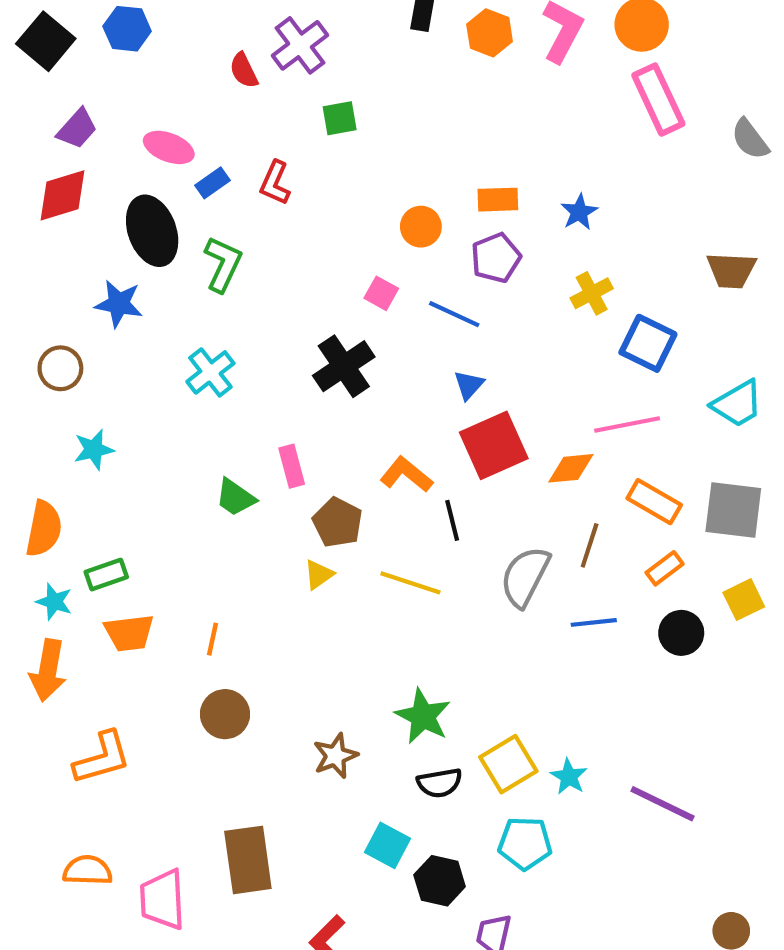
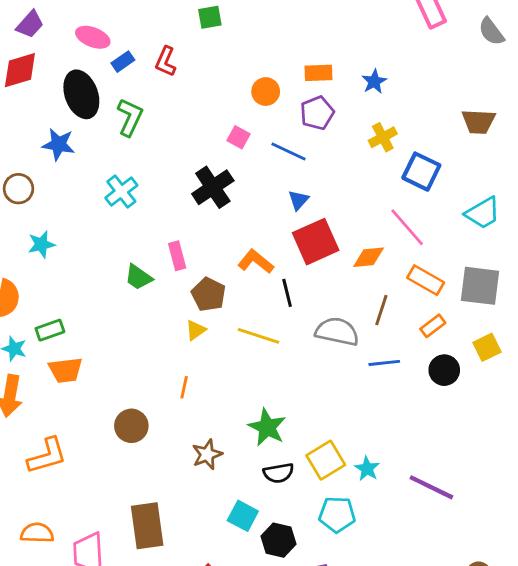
pink line: (627, 425) -> (407, 227), turned 60
gray semicircle: (525, 577) -> (337, 332), turned 75
orange line: (213, 639) -> (184, 387), moved

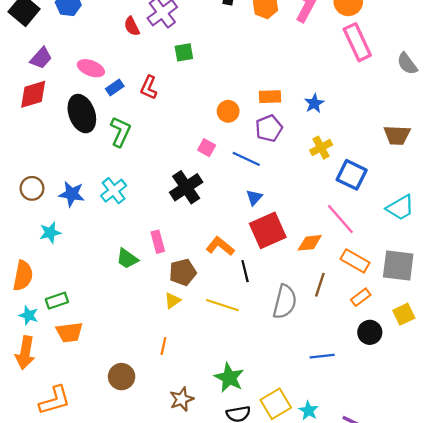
blue star: (58, 144) -> (72, 194), moved
brown pentagon: (209, 294) -> (183, 272), turned 30
gray semicircle: (337, 332) -> (285, 302), turned 92
blue line: (384, 363) -> (322, 356), moved

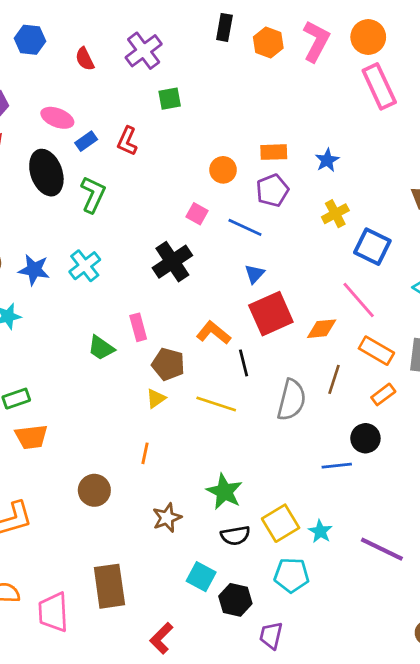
red semicircle: (132, 26) -> (85, 59), moved
brown pentagon: (183, 272) -> (168, 364), turned 30
black circle: (370, 332) -> (365, 438), moved

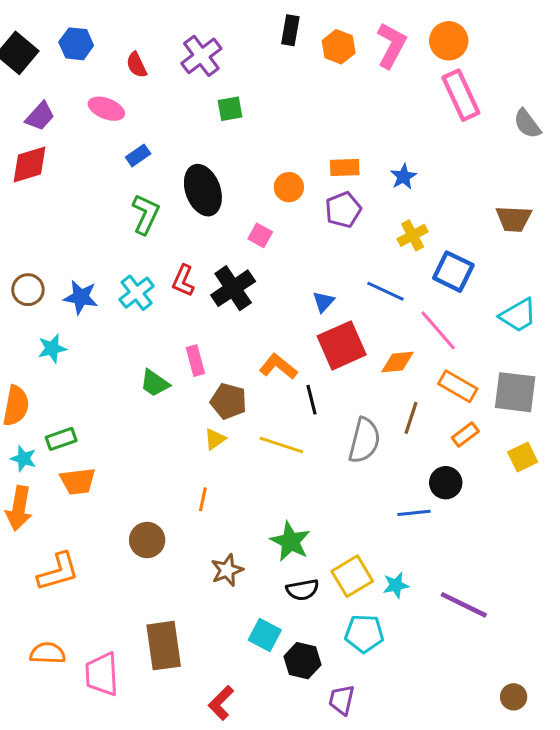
pink ellipse: (57, 118) -> (106, 109), moved
red L-shape: (127, 141) -> (183, 281), moved
black ellipse: (46, 173) -> (203, 190), moved
blue line: (245, 227) -> (385, 291), moved
cyan star: (320, 531) -> (396, 585), turned 30

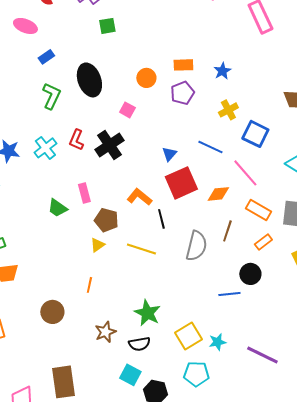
black semicircle: (302, 590) -> (139, 344), moved

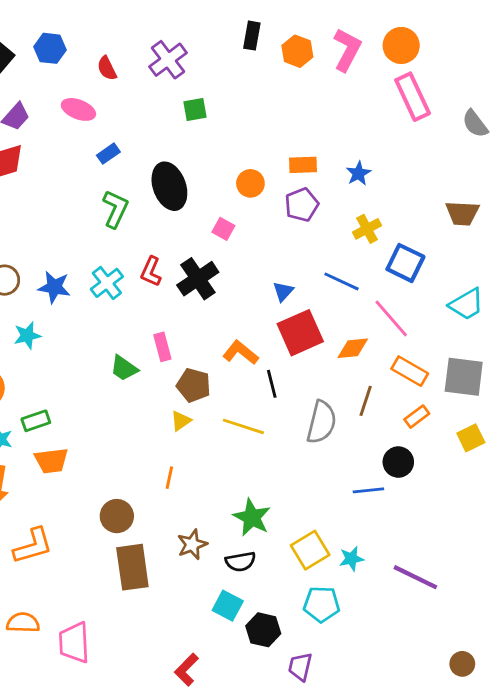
brown rectangle: (63, 382) -> (132, 567), moved

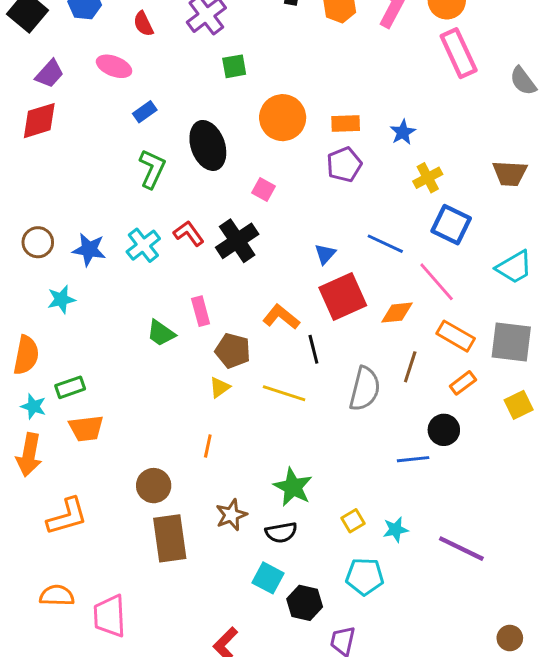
orange circle: (250, 183) -> (283, 118), moved, size x1.6
yellow cross: (367, 229) -> (428, 178), moved
red L-shape: (151, 272) -> (189, 233), turned 120
yellow square: (310, 550) -> (353, 521), size x0.6

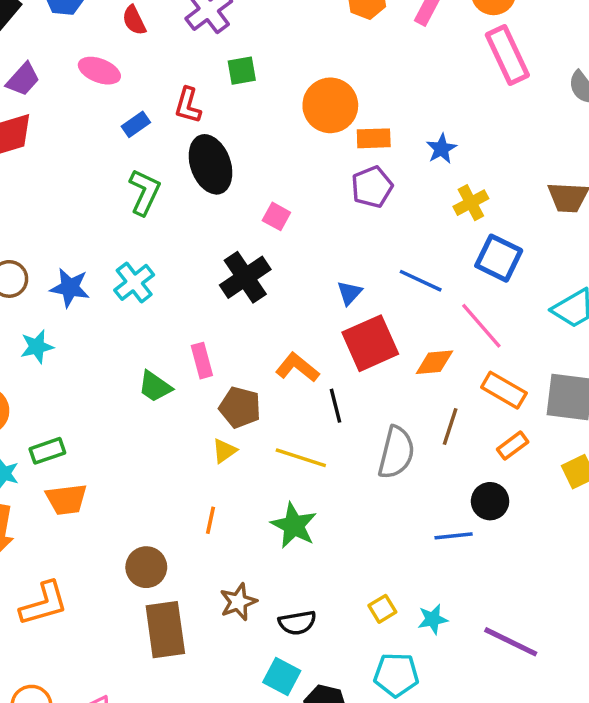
orange circle: (283, 118) -> (330, 105), moved
red L-shape: (189, 233) -> (188, 105), moved, turned -128
green star: (293, 487) -> (294, 525), moved

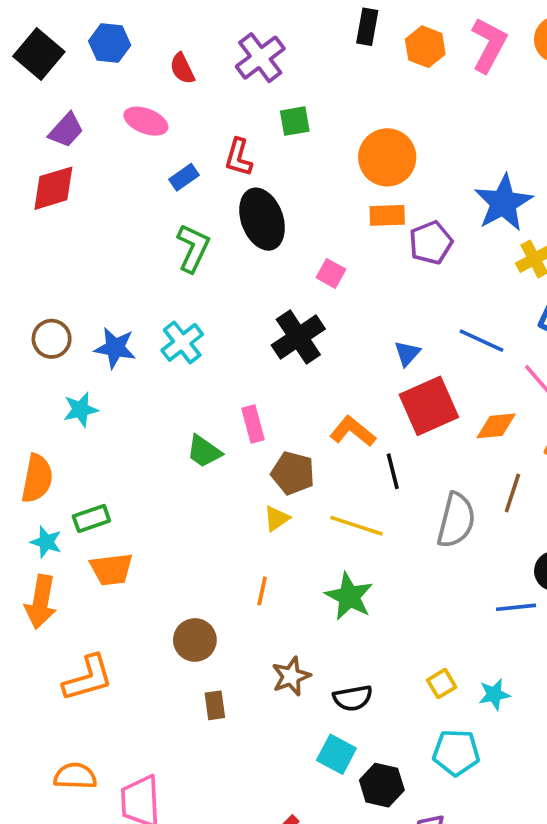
orange rectangle: (374, 138) -> (387, 215), moved
blue star: (441, 149) -> (503, 203), size x1.8
brown rectangle: (165, 630) -> (215, 705), size x0.5

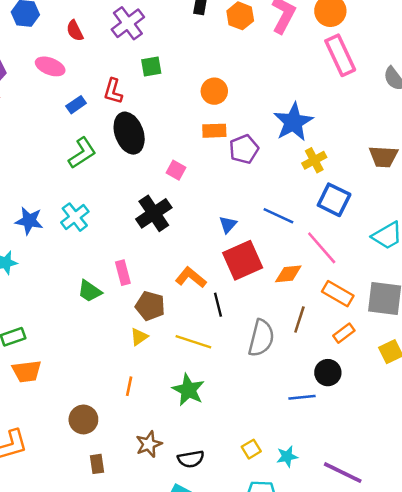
orange circle: (387, 157) -> (214, 91), size x0.7
green L-shape: (193, 248) -> (82, 153), turned 32

